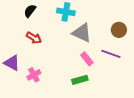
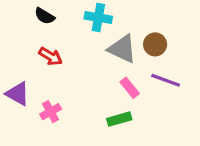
black semicircle: (30, 11) -> (45, 16), turned -96
brown circle: (119, 30) -> (155, 44), moved

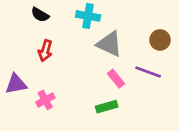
brown circle: (155, 44) -> (160, 40), moved
red arrow: (51, 56) -> (45, 51), turned 75
purple triangle: (18, 94) -> (16, 84), turned -40

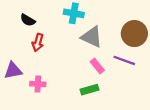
black semicircle: (40, 15) -> (28, 20), moved
brown circle: (160, 40) -> (134, 34), size x1.5
pink cross: (45, 100) -> (38, 84), turned 32

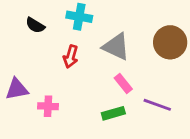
cyan cross: (74, 13) -> (79, 17), moved
red arrow: (38, 42) -> (71, 57), moved
purple line: (124, 60) -> (157, 105), moved

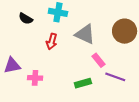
pink rectangle: (123, 84) -> (99, 60), moved

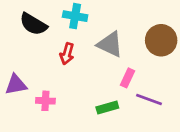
black semicircle: (26, 19) -> (33, 24), size x1.5
pink rectangle: (99, 60) -> (128, 78), turned 64

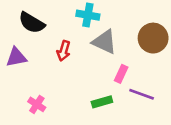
cyan cross: (75, 16) -> (88, 15), moved
purple triangle: (16, 85) -> (16, 57), moved
pink cross: (45, 101) -> (37, 104), moved, turned 30

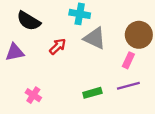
red arrow: (64, 51) -> (58, 46), turned -150
pink rectangle: (121, 74) -> (128, 60), moved
purple line: (142, 94) -> (128, 86), turned -35

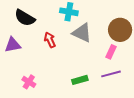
red arrow: (58, 46) -> (50, 40), turned -70

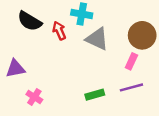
red arrow: (50, 40) -> (59, 31), moved
purple triangle: (13, 45) -> (15, 68), moved

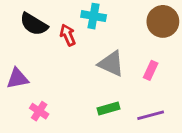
brown circle: (142, 35) -> (163, 21), moved
gray triangle: (97, 39) -> (111, 64), moved
purple line: (131, 87) -> (151, 115), moved

